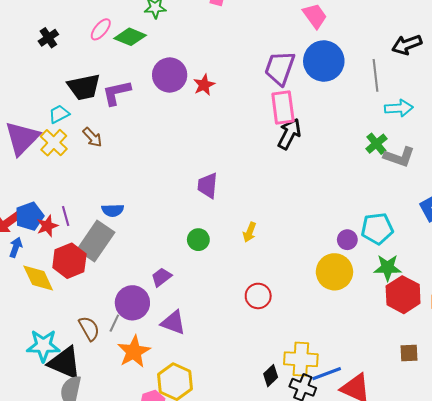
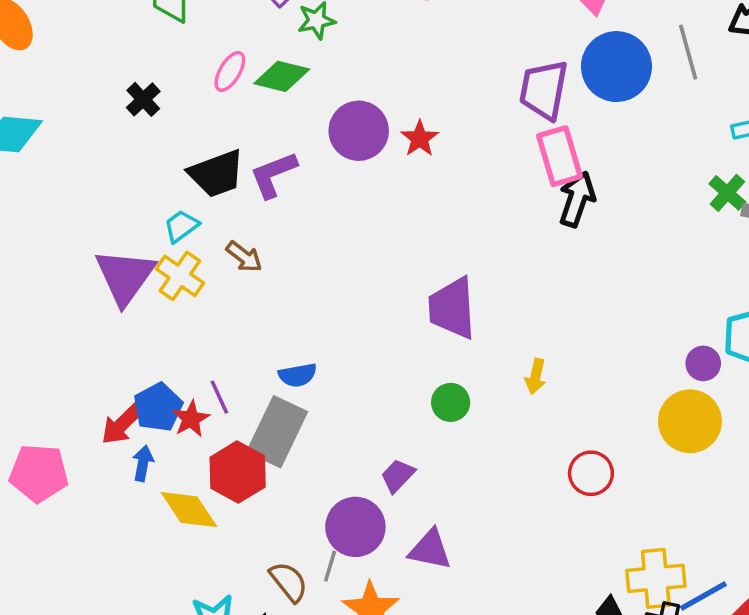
gray line: (375, 75) -> (688, 52), moved
purple trapezoid: (208, 186) -> (452, 308), size x1.4
red circle: (258, 296) -> (591, 473), moved

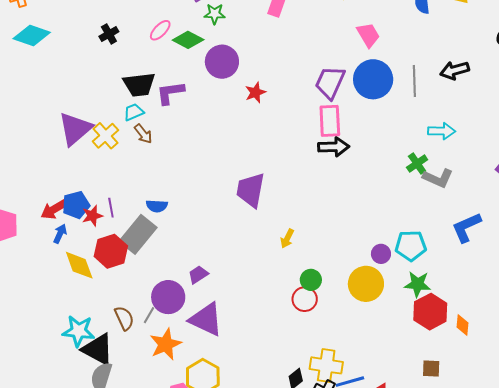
purple circle: (359, 131) -> (222, 62), moved
black arrow: (577, 199) -> (334, 147), turned 56
cyan trapezoid: (181, 226) -> (134, 112), moved
green circle: (451, 402) -> (311, 280), moved
purple triangle: (430, 550) -> (206, 319), size x1.4

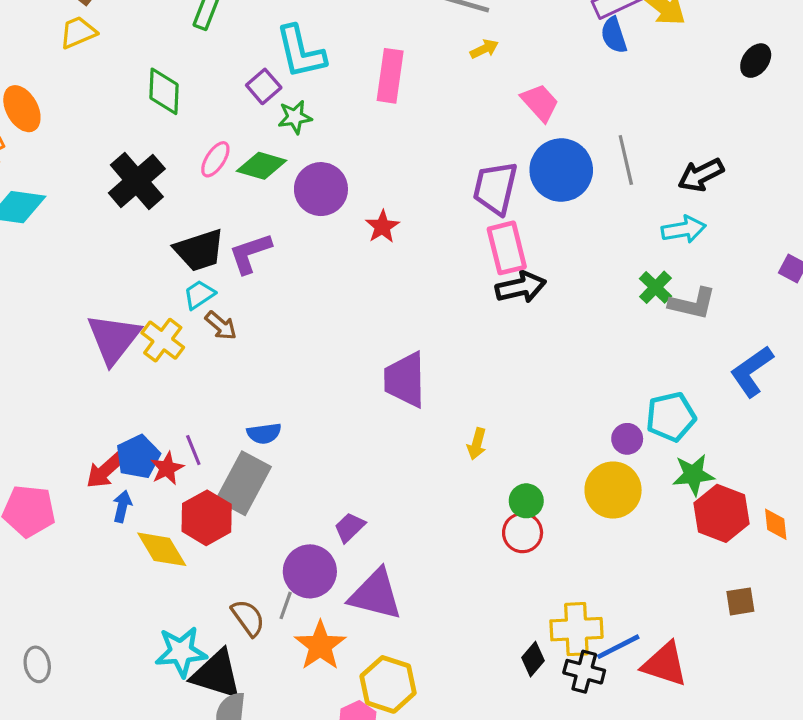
black cross: (109, 34) -> (137, 181), size x1.8
black arrow: (455, 70) -> (701, 175), moved

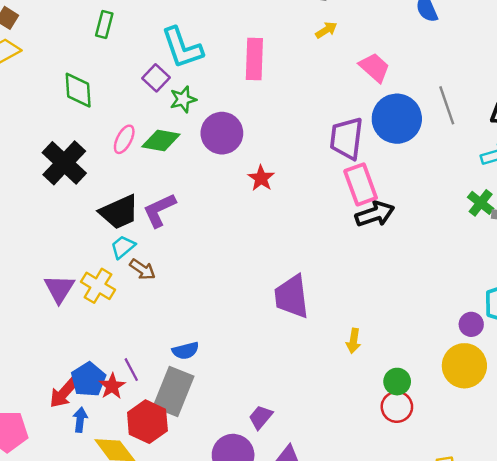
purple circle: (321, 189) -> (222, 133), moved
purple triangle: (114, 339) -> (59, 289), size x0.7

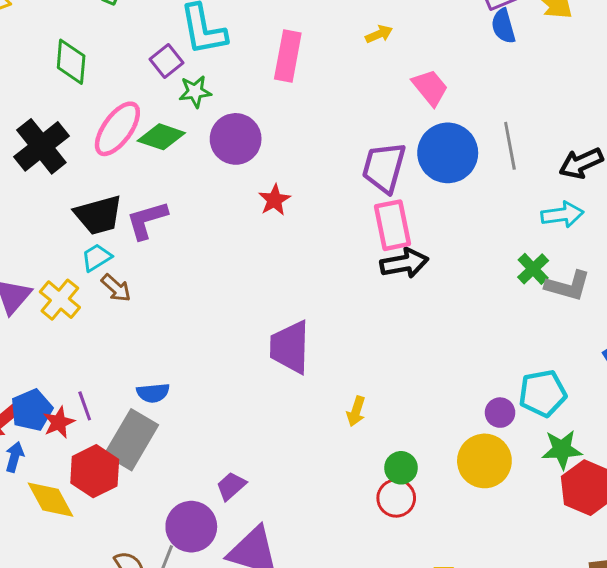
pink ellipse: (124, 139) -> (117, 129), size x1.6

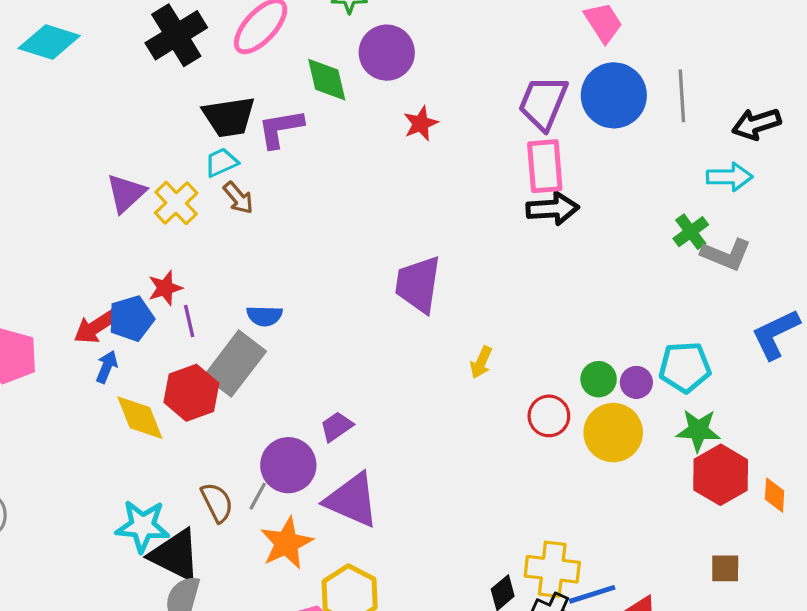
green diamond: (161, 137) -> (327, 80), moved, turned 51
red star: (59, 422) -> (165, 288), moved
green circle: (401, 468) -> (599, 379), moved
red circle: (396, 498) -> (549, 416), moved

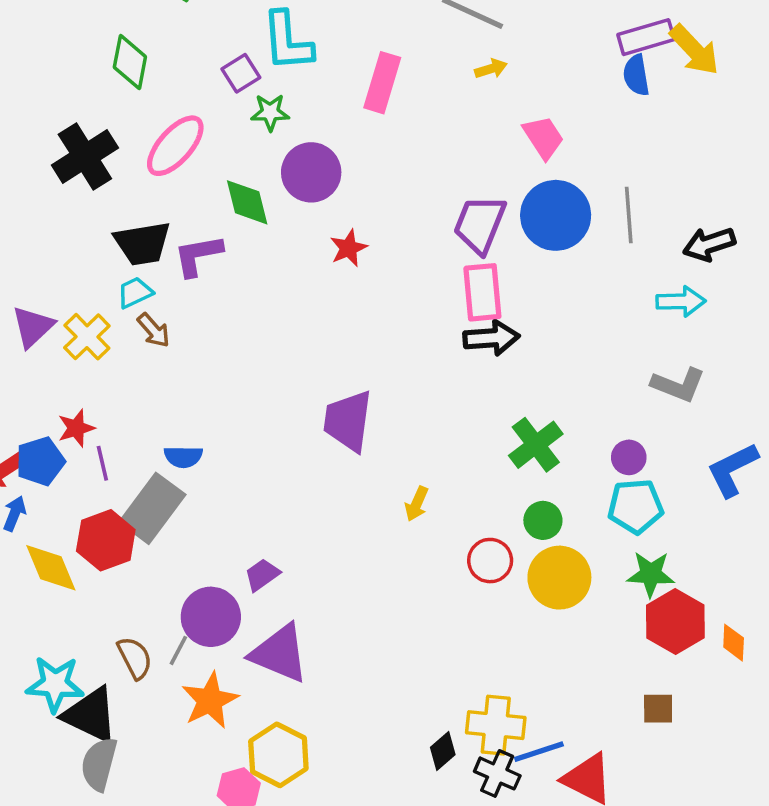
green cross: (691, 232) -> (536, 445), moved, size x1.4
purple circle: (636, 382) -> (629, 457), moved
brown square: (725, 568) -> (658, 709), moved

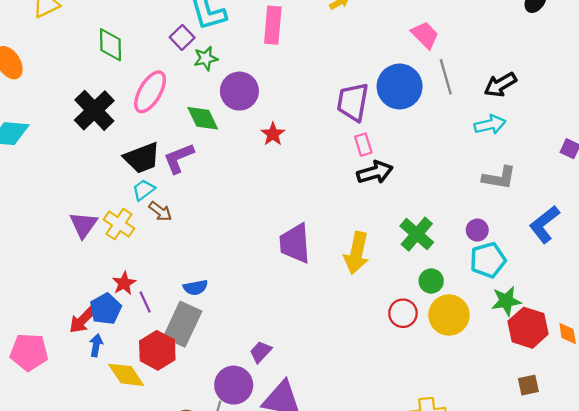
pink trapezoid: (543, 137) -> (425, 35), moved
pink rectangle: (482, 292) -> (363, 145), size x0.6
yellow arrow: (417, 504) -> (357, 253), moved, size x1.8

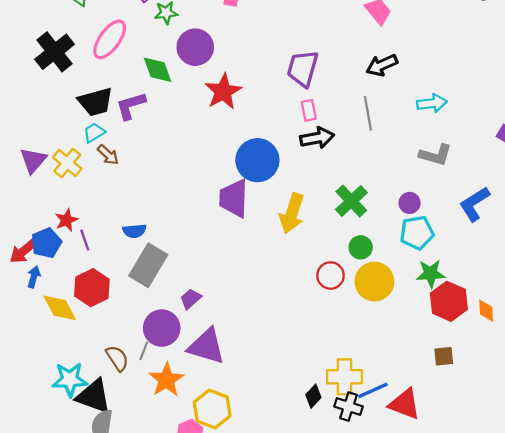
gray line: (446, 77) -> (368, 113), moved
black arrow: (500, 85) -> (382, 65), moved
blue circle: (400, 86) -> (257, 160), moved
red star: (273, 134) -> (223, 92), size x1.6
gray rectangle: (183, 324) -> (148, 265), moved

